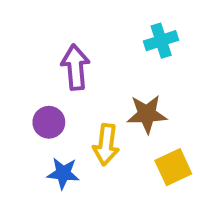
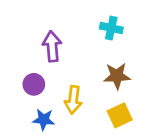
cyan cross: (161, 41) -> (111, 28), turned 30
brown star: (147, 114) -> (117, 76), moved

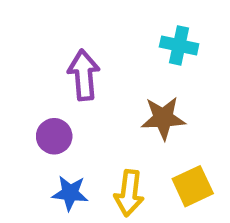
brown star: (117, 76) -> (163, 118), moved
yellow arrow: (73, 100) -> (129, 193), moved

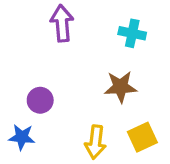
purple arrow: (84, 75) -> (62, 23), moved
blue star: (70, 193) -> (22, 137), moved

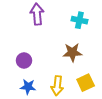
blue star: (22, 137) -> (28, 87), moved

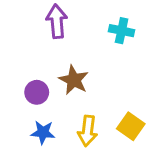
brown star: (72, 52) -> (74, 80), moved, turned 30
yellow square: (86, 83) -> (131, 126), turned -30

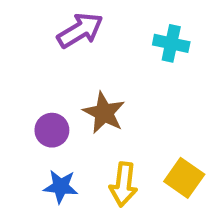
purple arrow: (57, 21) -> (80, 30), turned 64

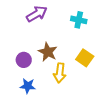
yellow square: (184, 178) -> (85, 58), moved
yellow arrow: (123, 184) -> (60, 73), moved

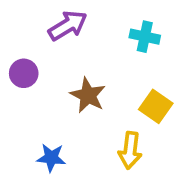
purple circle: (24, 60) -> (24, 73), moved
yellow arrow: (60, 73) -> (130, 150), moved

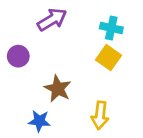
brown star: (88, 95) -> (58, 89), moved
yellow square: (156, 106) -> (108, 58), moved

